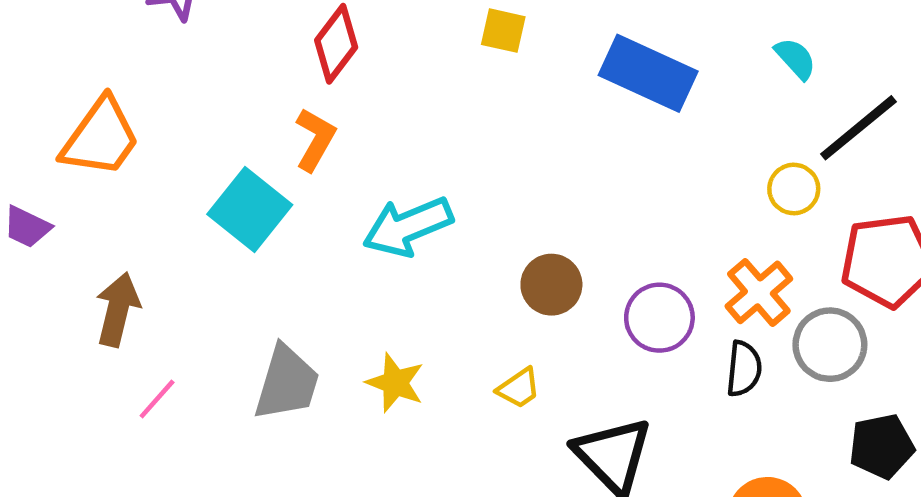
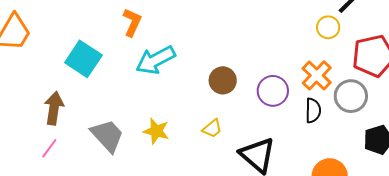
orange L-shape: (315, 139) -> (132, 22), moved
brown arrow: (118, 309) -> (54, 108), moved
gray trapezoid: (287, 383) -> (107, 136), turned -54

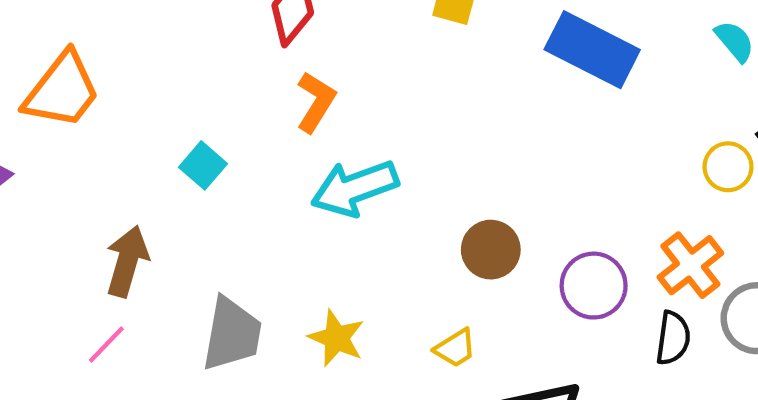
cyan square: (83, 59) -> (203, 165), size x0.6
gray trapezoid: (107, 136) -> (232, 334), turned 45

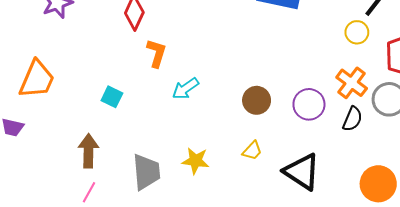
cyan arrow: (355, 188) -> (185, 89), size x0.7
black semicircle: (673, 338) -> (352, 119), turned 30

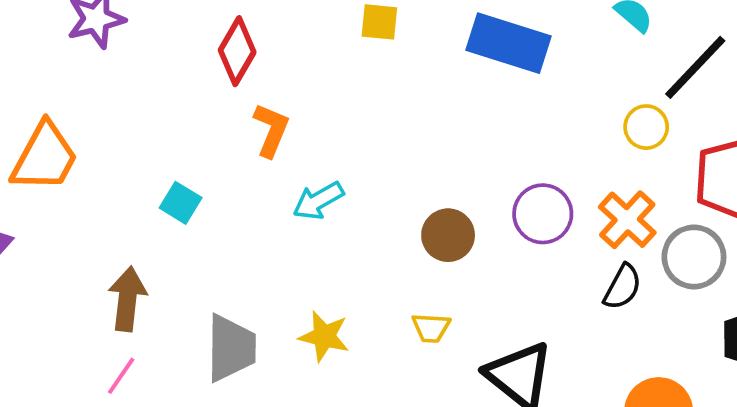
purple circle: (309, 104) -> (543, 214), moved
yellow trapezoid: (252, 151) -> (431, 328), turned 45

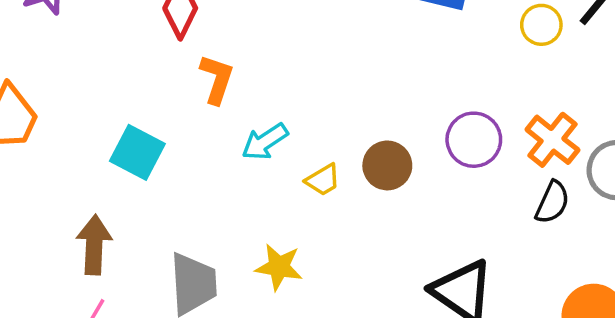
yellow circle: (646, 127) -> (541, 25), moved
cyan square: (181, 203) -> (137, 152), size x1.4
yellow trapezoid: (431, 328) -> (323, 180), moved, turned -30

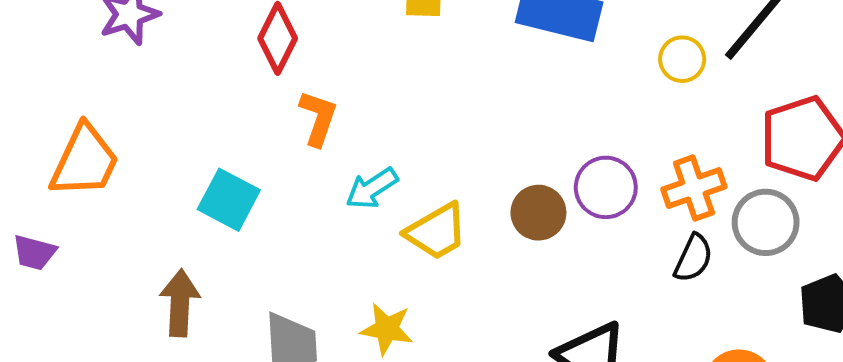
orange cross: (552, 140) -> (694, 188), turned 32
brown circle: (387, 165) -> (538, 213), moved
yellow trapezoid: (323, 180) -> (436, 232), size x1.6

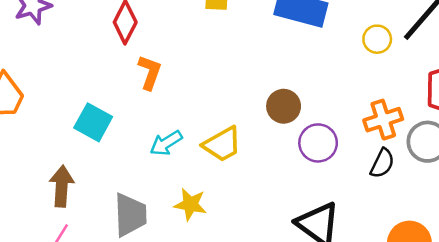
purple circle: (606, 187) -> (318, 143), moved
cyan arrow: (372, 188) -> (166, 143), moved
brown circle: (538, 213) -> (284, 106), moved

